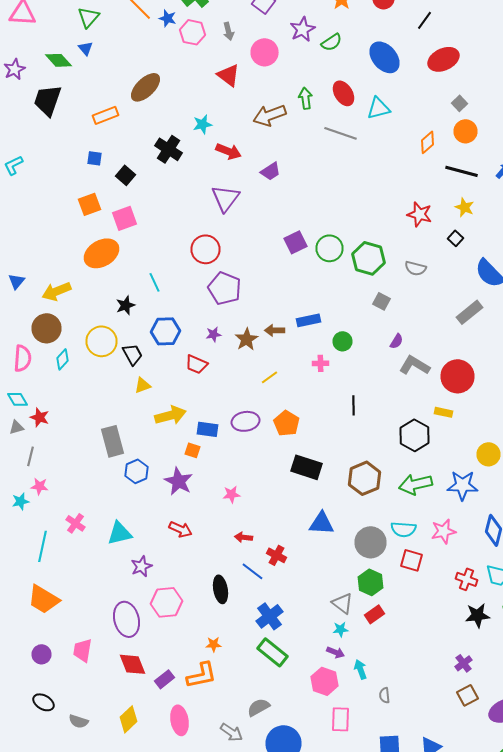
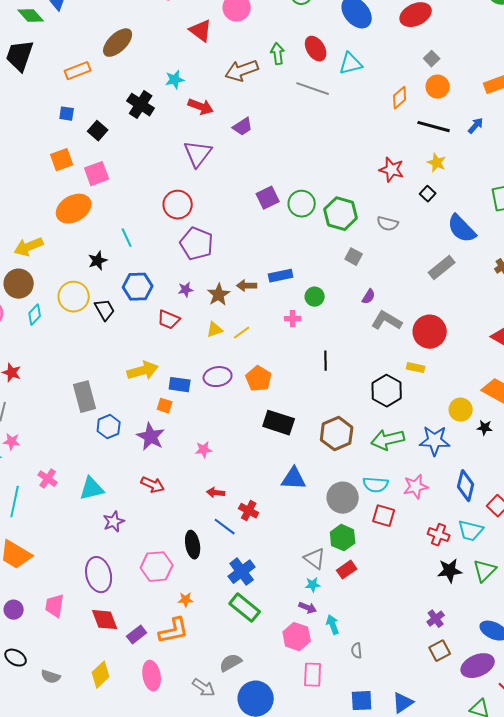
yellow triangle: (142, 385) -> (215, 330), moved
pink hexagon: (166, 602) -> (157, 567), moved

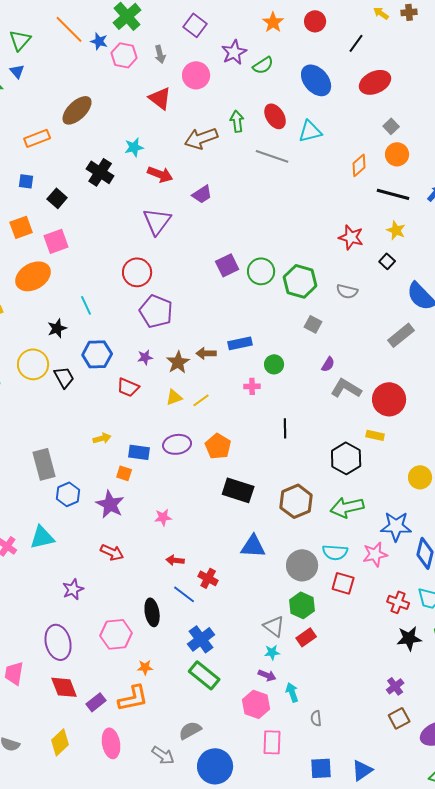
yellow arrow: (143, 371) -> (102, 438), size x0.6
blue star: (435, 441) -> (396, 526), moved
cyan triangle: (92, 489) -> (42, 537), moved

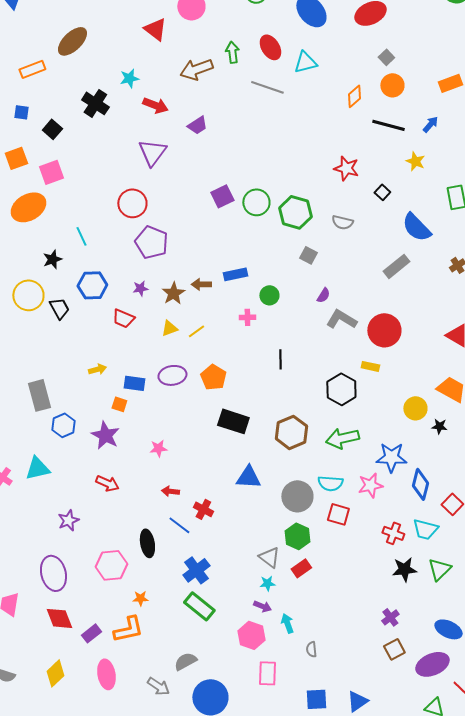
yellow star: (396, 230) -> (415, 161), moved

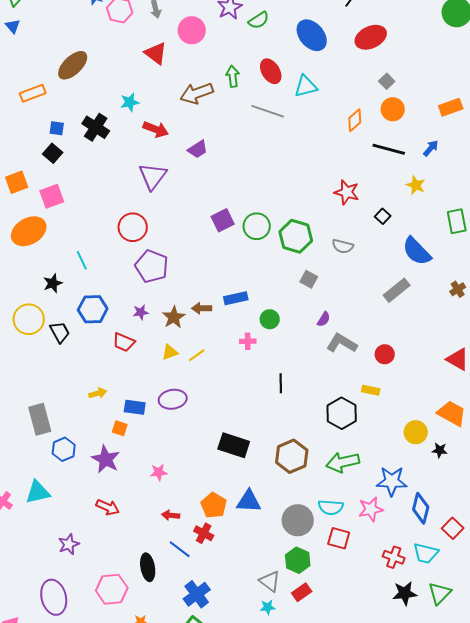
blue square: (21, 112) -> (57, 128), moved
red circle: (384, 330) -> (385, 354), size x0.6
orange pentagon: (213, 377) -> (214, 505), moved

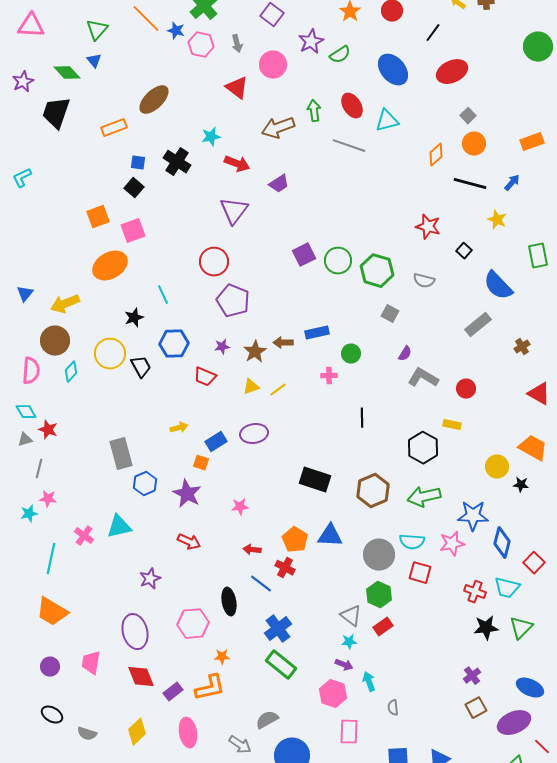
brown cross: (458, 289) -> (522, 347), moved
blue rectangle: (135, 407) -> (216, 442), turned -40

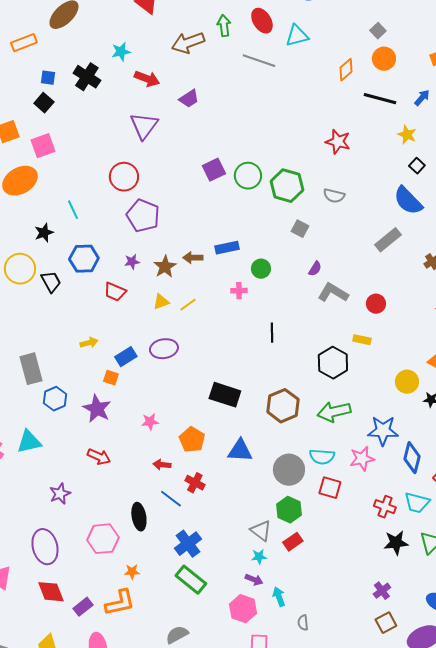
black square: (464, 251) -> (417, 166), moved
orange pentagon: (295, 540) -> (192, 440), moved

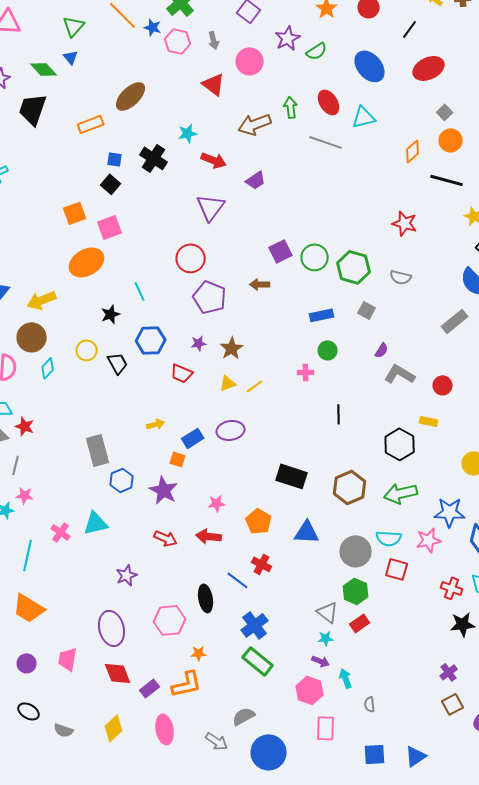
blue rectangle: (227, 248) -> (322, 315), moved
brown arrow: (193, 258) -> (260, 284), moved
yellow circle: (20, 269) -> (87, 350), size x0.7
red arrow: (162, 465) -> (209, 536), moved, size x1.4

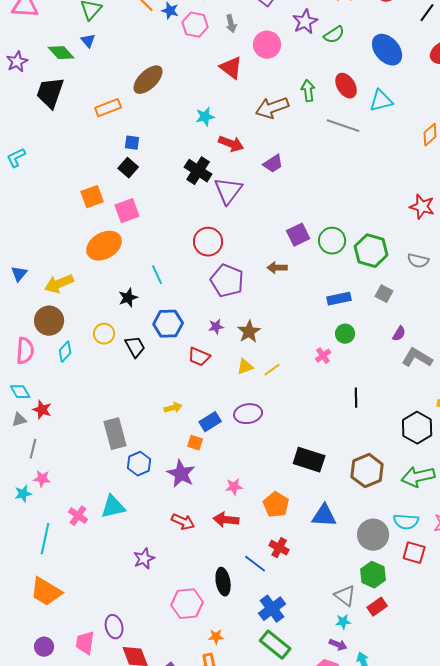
black cross: (154, 158) -> (198, 171), moved
pink cross: (306, 372) -> (323, 356), turned -35
purple ellipse: (112, 628) -> (114, 627), moved, size x0.7

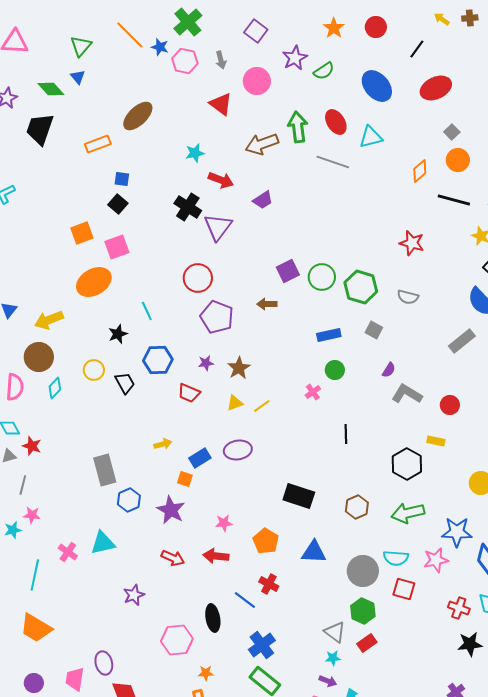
green arrow: (308, 91) -> (298, 127), size x1.4
brown hexagon: (367, 471) -> (357, 507), size x0.7

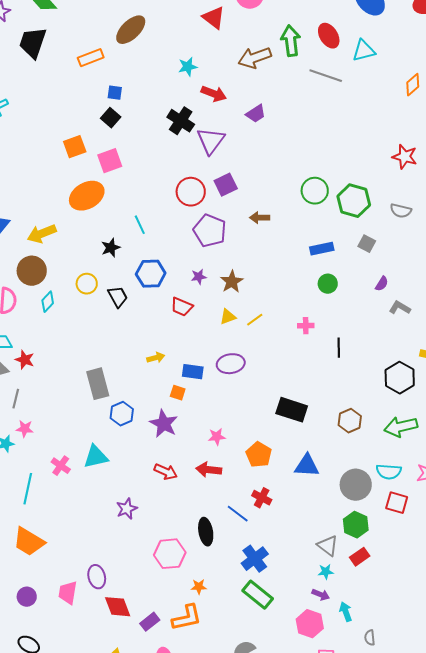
purple square: (288, 271) -> (226, 185), moved
pink cross: (313, 392) -> (306, 326), moved, turned 35
gray L-shape: (407, 394) -> (400, 308), size x0.7
blue rectangle: (200, 458) -> (193, 372), turned 40

